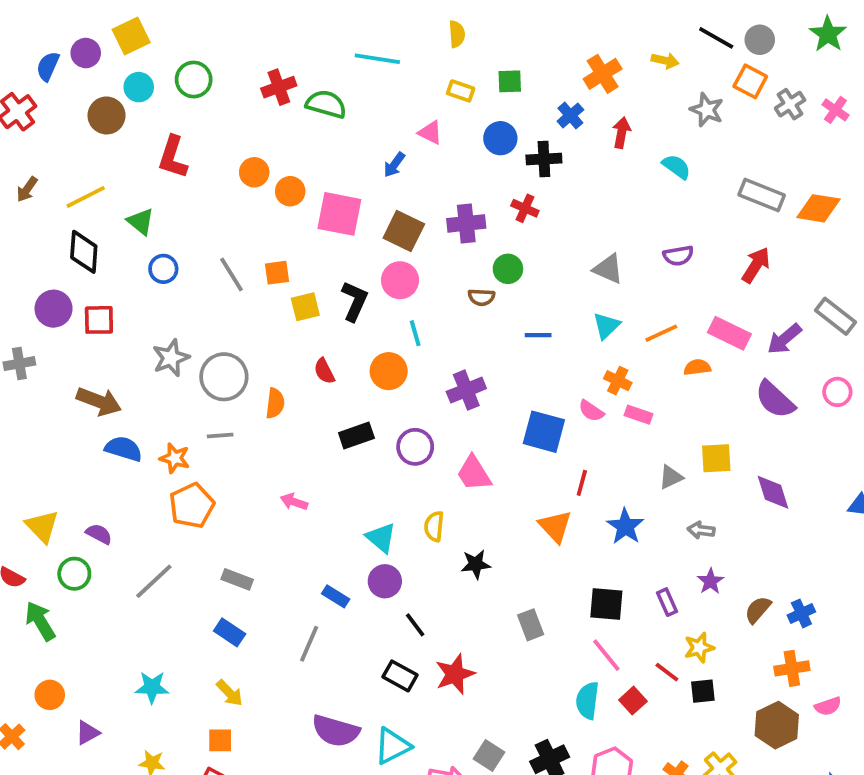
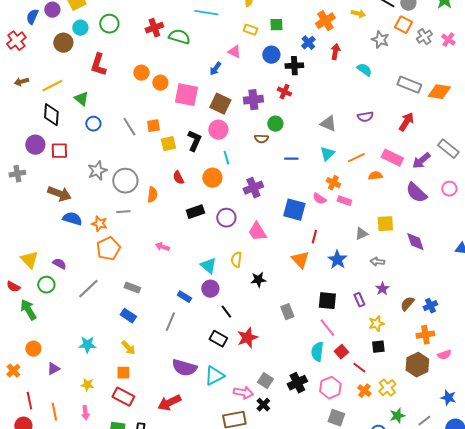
brown arrow: (27, 189) -> (21, 82), turned 40
red line: (667, 672) -> (359, 368), moved

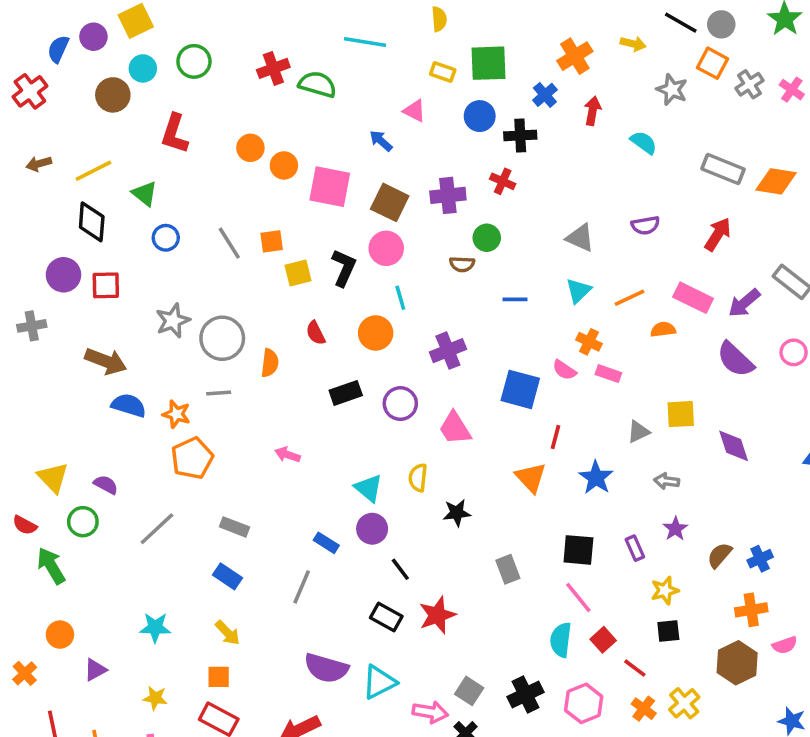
green square: (276, 25) -> (488, 63), size x1.6
blue arrow: (215, 69) -> (381, 141), turned 96

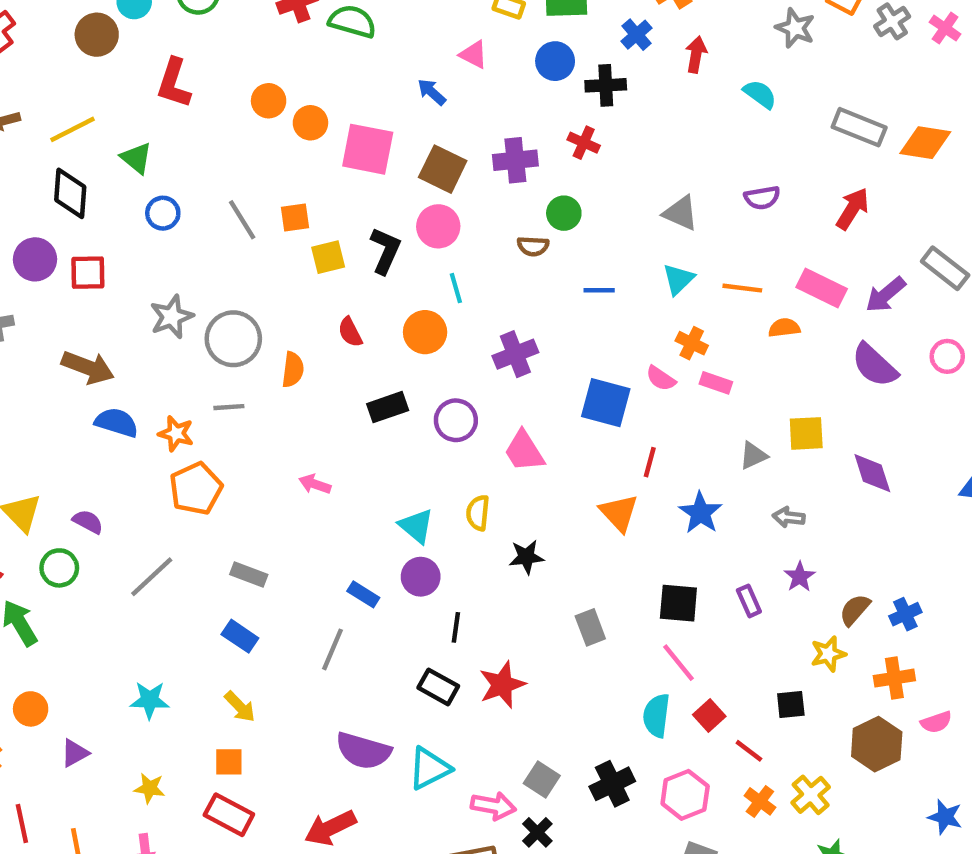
orange line: (630, 298) -> (742, 288), turned 32
black line: (400, 569) -> (456, 627), turned 45
yellow star: (665, 590) -> (828, 654), moved

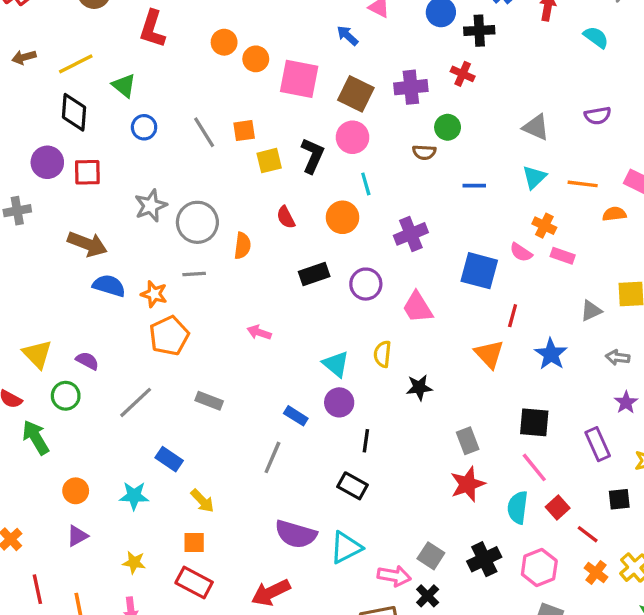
purple rectangle: (749, 601) -> (598, 444), moved, size x1.4
blue rectangle: (240, 636) -> (169, 459), moved
red star: (502, 685) -> (468, 484), moved
orange circle: (31, 709) -> (76, 491), moved

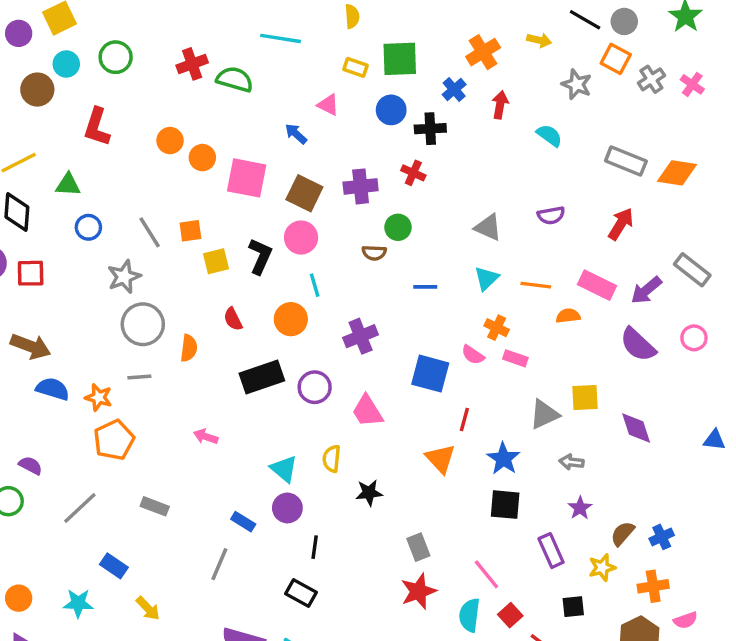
green triangle: (124, 86) -> (68, 185), turned -36
gray star: (151, 206) -> (124, 277), moved
black rectangle: (314, 274) -> (262, 377), size x1.4
gray triangle: (591, 311) -> (544, 414), size x1.4
black square: (534, 422) -> (505, 505), moved

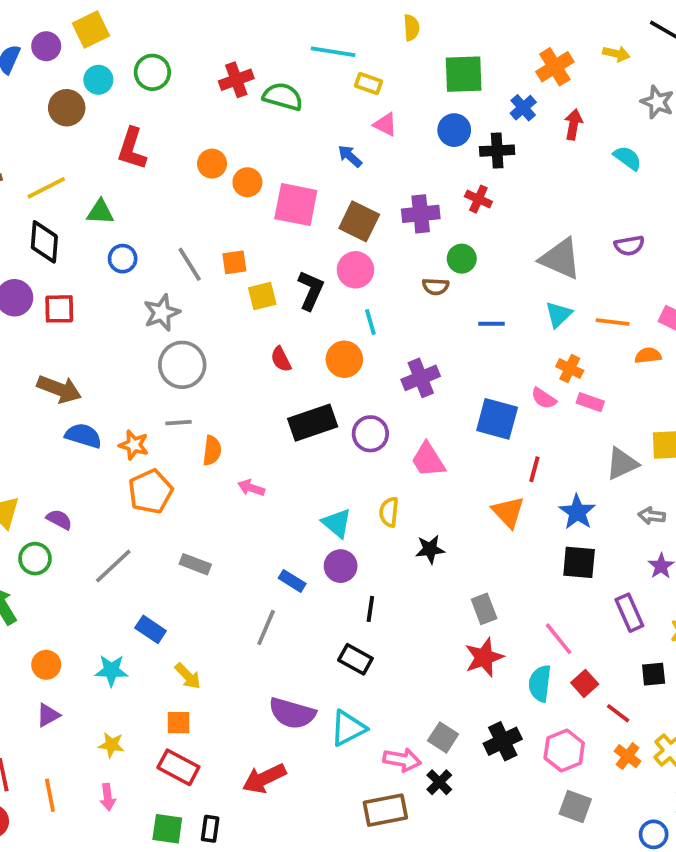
yellow rectangle: (355, 67) -> (369, 83), moved
gray triangle: (488, 227) -> (560, 259), size x1.4
orange semicircle: (189, 348) -> (212, 451), moved

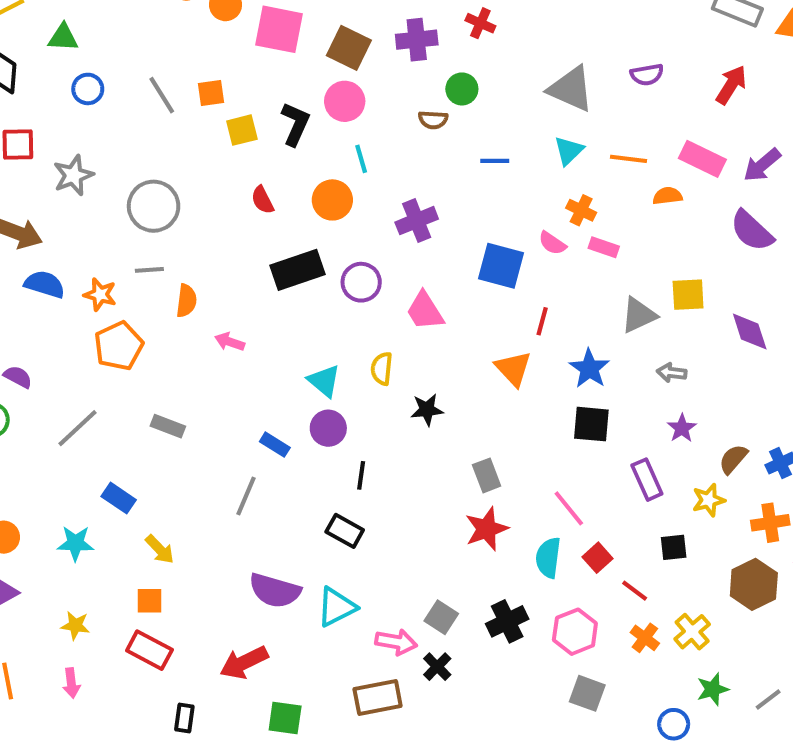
gray star: (162, 313) -> (73, 175), moved
green square: (167, 829) -> (285, 718), moved

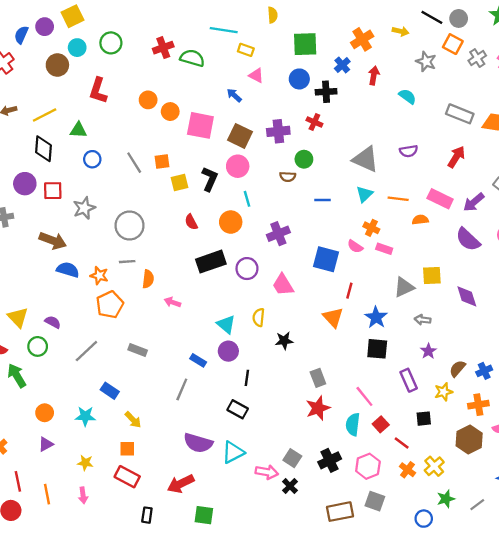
brown rectangle: (378, 697) -> (340, 512), moved

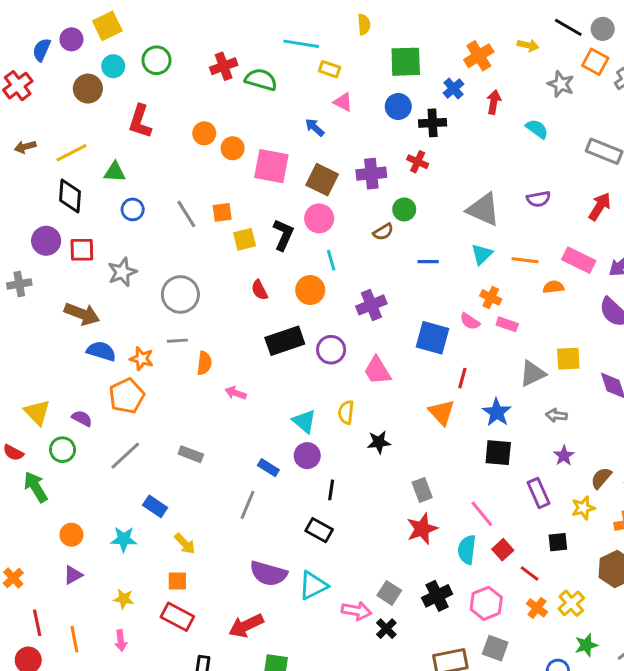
brown semicircle: (288, 177) -> (383, 232), turned -35
orange pentagon: (110, 305) -> (127, 396), moved

